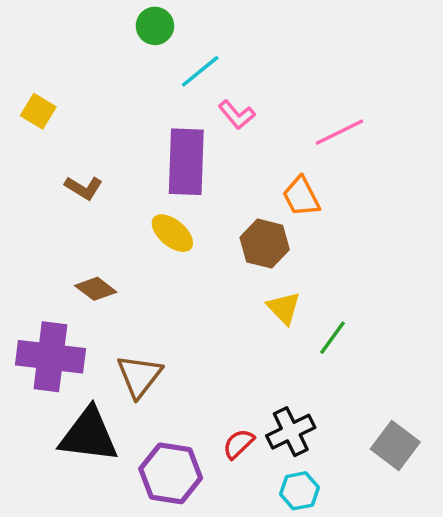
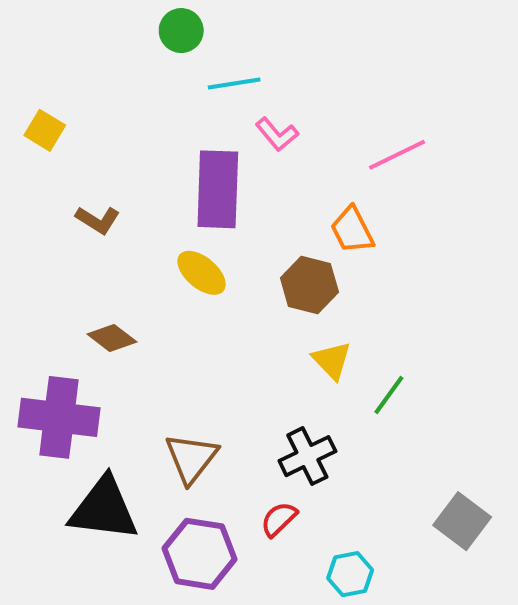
cyan line: (200, 71) -> (234, 83), turned 30
brown triangle: (139, 376) -> (191, 458), moved
black cross: (291, 432) -> (307, 456), moved

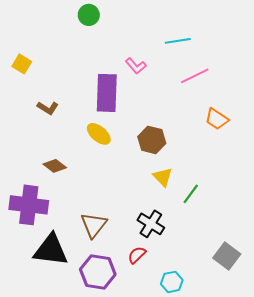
cyan line: (234, 83) -> (178, 41), moved
orange trapezoid: (352, 230) -> (217, 119), moved, turned -30
black cross: (307, 456) -> (151, 224), turned -32

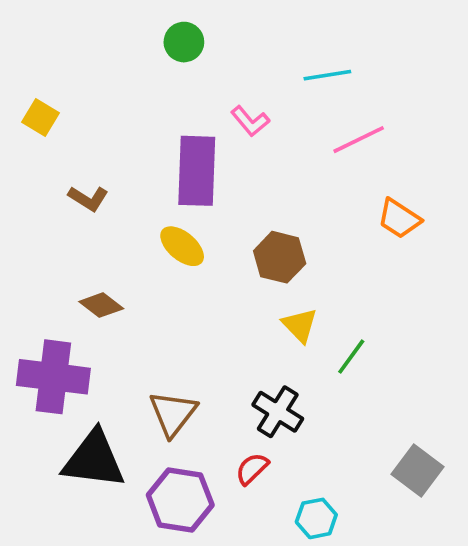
green circle: (89, 15) -> (184, 42), moved

